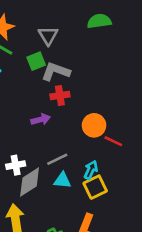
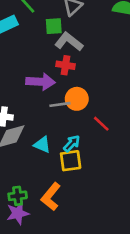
purple arrow: (41, 119) -> (40, 82), size x1.5
orange circle: (94, 125) -> (77, 99), moved
gray line: (57, 159) -> (60, 104), moved

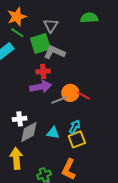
green square: (54, 26) -> (40, 44), size x1.5
red cross: (66, 65) -> (43, 71), moved
red line: (101, 124) -> (84, 96), moved

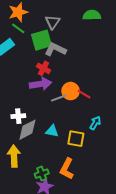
red cross: (43, 71) -> (44, 68), turned 32
cyan arrow: (75, 127) -> (95, 123), moved
yellow square: (77, 139) -> (76, 139), turned 30

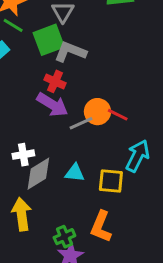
purple arrow: (41, 84) -> (52, 105), turned 45
cyan arrow: (95, 123) -> (138, 156), size x1.5

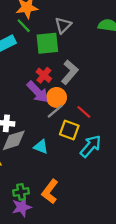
gray L-shape: (70, 52) -> (70, 72), moved, turned 95
orange circle: (97, 112) -> (57, 97), moved
gray line: (81, 123) -> (55, 111), turned -30
yellow square: (111, 181) -> (69, 130), moved

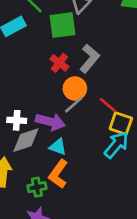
purple arrow: (37, 92) -> (50, 122), moved, turned -30
yellow square: (69, 130) -> (121, 123), moved
green cross: (21, 192) -> (37, 187), moved
orange L-shape: (50, 192) -> (58, 174), moved

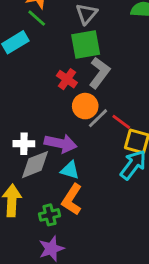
green square: (62, 25) -> (86, 45), moved
gray line: (74, 105) -> (98, 118), moved

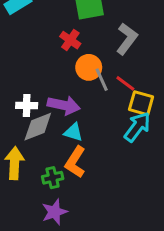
gray L-shape: (99, 73) -> (127, 39), moved
gray line: (98, 118) -> (102, 80), turned -70

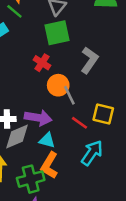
red line: (125, 83) -> (79, 123), moved
cyan arrow: (137, 127) -> (92, 153), moved
green cross: (53, 178) -> (31, 179), size x1.5

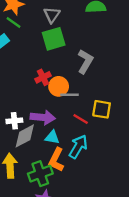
red cross: (42, 63) -> (43, 77), moved, turned 35
gray line: (69, 95) -> (70, 95), turned -60
cyan arrow: (92, 153) -> (78, 147), moved

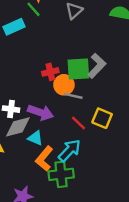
green square: (54, 39) -> (78, 69), moved
cyan triangle: (52, 137) -> (35, 138), moved
green cross: (40, 174) -> (61, 174), moved

